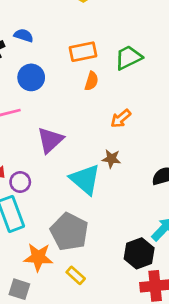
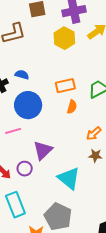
blue circle: (31, 77) -> (28, 105), size x1.4
brown star: (111, 159) -> (95, 156), moved
purple circle: (20, 182) -> (25, 169), moved

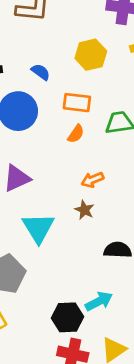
yellow hexagon: (64, 38) -> (91, 55), moved
blue semicircle: (22, 75) -> (41, 72), moved

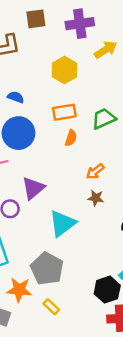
blue semicircle: (41, 72) -> (16, 97), moved
cyan triangle: (38, 228) -> (62, 223), turned 40

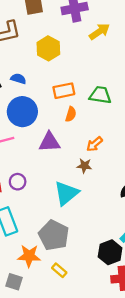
yellow hexagon: (64, 70) -> (48, 48), moved
green trapezoid: (104, 119) -> (100, 95), turned 35
purple triangle: (33, 188) -> (49, 142), moved, turned 40
brown star: (96, 198) -> (84, 166), moved

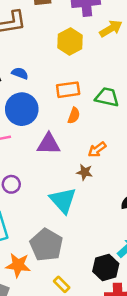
yellow hexagon: (48, 48) -> (70, 42), moved
cyan triangle: (66, 193) -> (63, 200), turned -36
yellow rectangle: (59, 270) -> (62, 284), moved

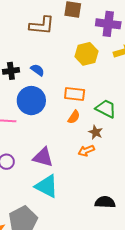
purple triangle: (49, 144) -> (43, 157), moved
brown star: (85, 172) -> (96, 132), moved
cyan triangle: (63, 200) -> (47, 186), turned -35

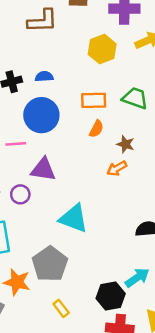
blue semicircle: (37, 70) -> (44, 77), turned -32
green trapezoid: (106, 109) -> (135, 98), moved
purple triangle: (43, 157) -> (43, 169), moved

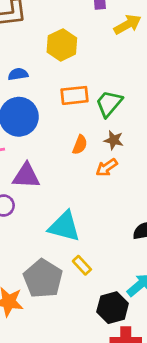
yellow hexagon: (102, 49) -> (62, 45), moved
green trapezoid: (135, 98) -> (109, 104), moved, turned -64
orange semicircle: (96, 129) -> (80, 145), moved
yellow rectangle: (61, 308) -> (82, 265), moved

